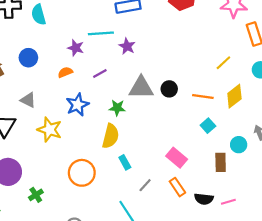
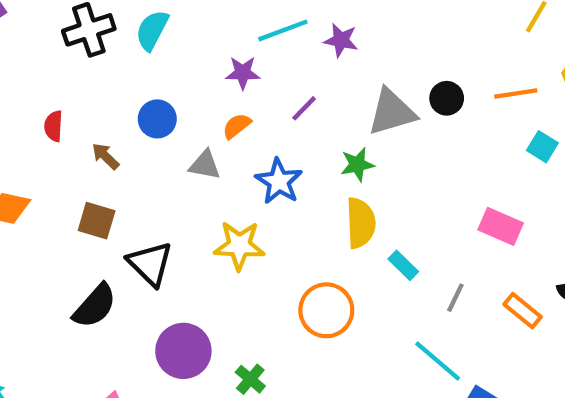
cyan semicircle: (39, 15) -> (152, 30), turned 60
gray triangle: (28, 100) -> (205, 165), moved
orange rectangle: (177, 187) -> (523, 311), moved

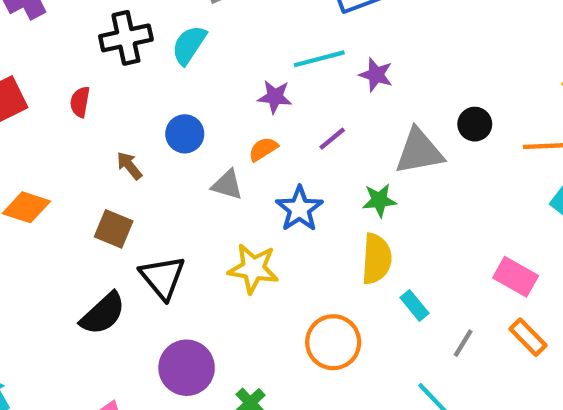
black circle: (447, 98) -> (475, 124), moved
red semicircle: (54, 126) -> (80, 102), moved
orange rectangle: (523, 311) -> (528, 337), moved

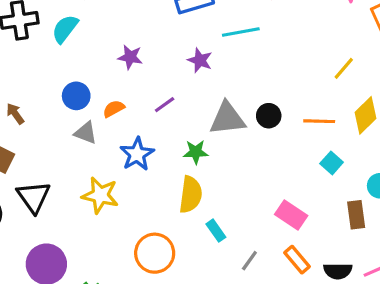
cyan line: (319, 59) -> (241, 32), moved
purple star: (275, 97) -> (130, 57), moved
black circle: (475, 124) -> (269, 116), moved
blue circle: (185, 134) -> (76, 96), moved

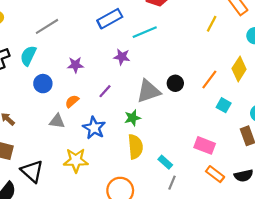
yellow line: (344, 68) -> (212, 24), moved
blue circle: (76, 96) -> (43, 84), moved
orange line: (319, 121) -> (209, 79), turned -42
cyan rectangle: (216, 231) -> (165, 162), moved
gray line: (249, 261) -> (172, 183), moved

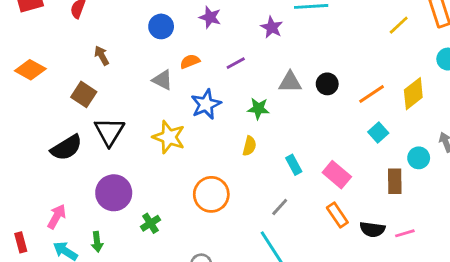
gray triangle: (148, 91) -> (290, 82), size x0.7
yellow semicircle: (135, 147) -> (249, 146), size x0.6
cyan rectangle: (165, 162) -> (294, 165), moved

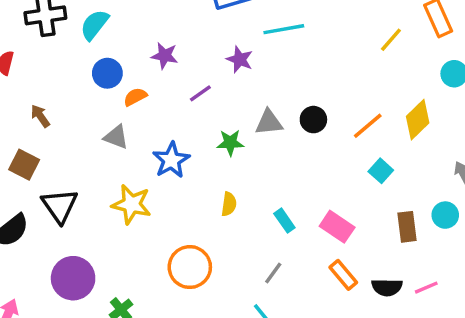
orange semicircle: (190, 61) -> (135, 97), moved
purple line: (236, 63) -> (200, 93), moved
green star: (258, 109) -> (230, 143), moved
cyan circle: (419, 158) -> (445, 215), moved

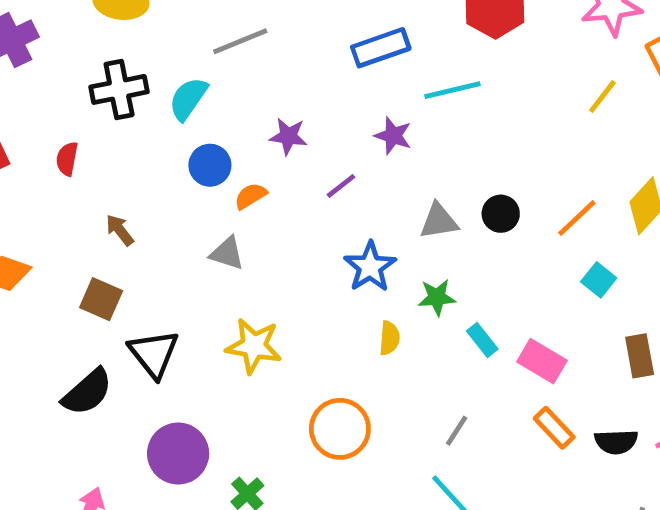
green star: (230, 143) -> (437, 297), moved
blue star: (171, 160) -> (370, 267), moved
cyan rectangle: (284, 221) -> (482, 340), moved

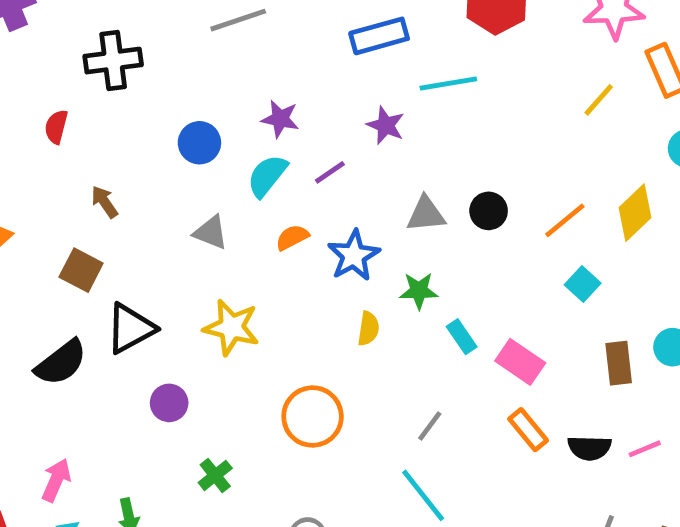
cyan semicircle: (188, 99) -> (267, 176), moved
orange semicircle: (251, 196) -> (292, 237), moved
black triangle: (154, 354) -> (130, 328), turned 36
purple circle: (178, 454) -> (169, 403), moved, size x0.6

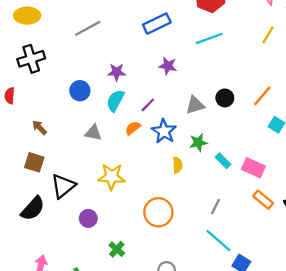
cyan line: (448, 83) -> (209, 38), moved
purple line: (330, 172) -> (148, 105), moved

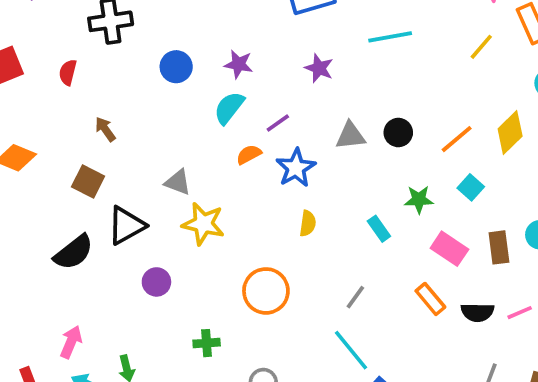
blue circle: (80, 91) -> (176, 67), moved
gray triangle: (93, 133) -> (178, 182), moved
green star: (198, 143) -> (419, 200), moved
pink rectangle: (253, 168) -> (449, 249), moved
green cross: (117, 249) -> (207, 343), moved, turned 35

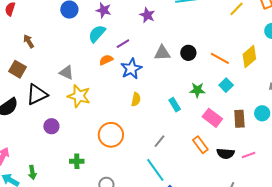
orange line: (457, 139) -> (220, 58), turned 66

